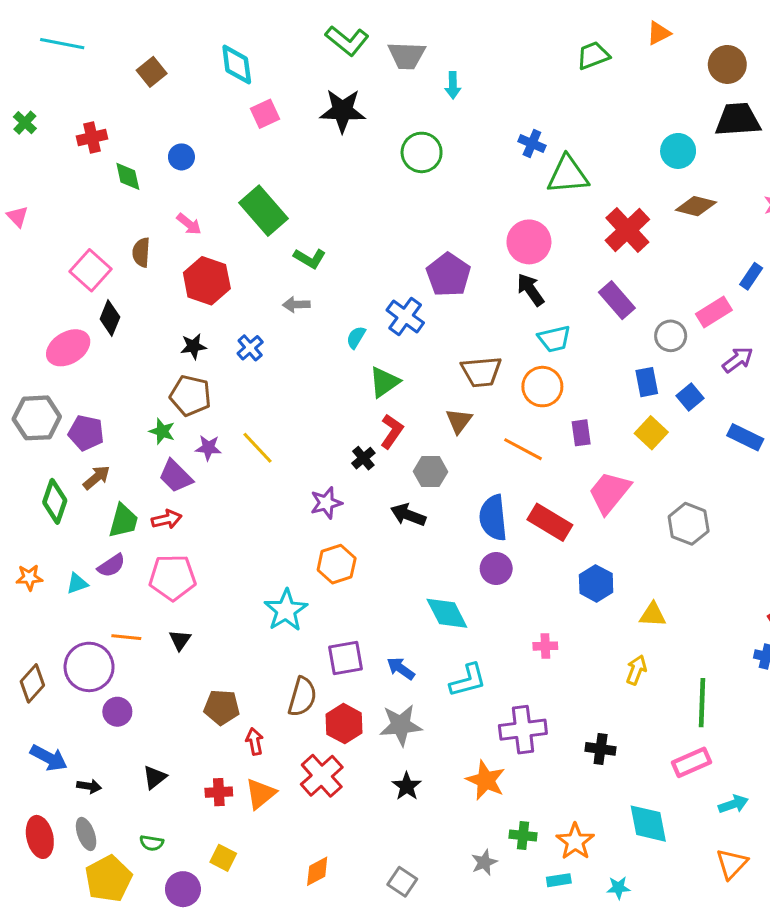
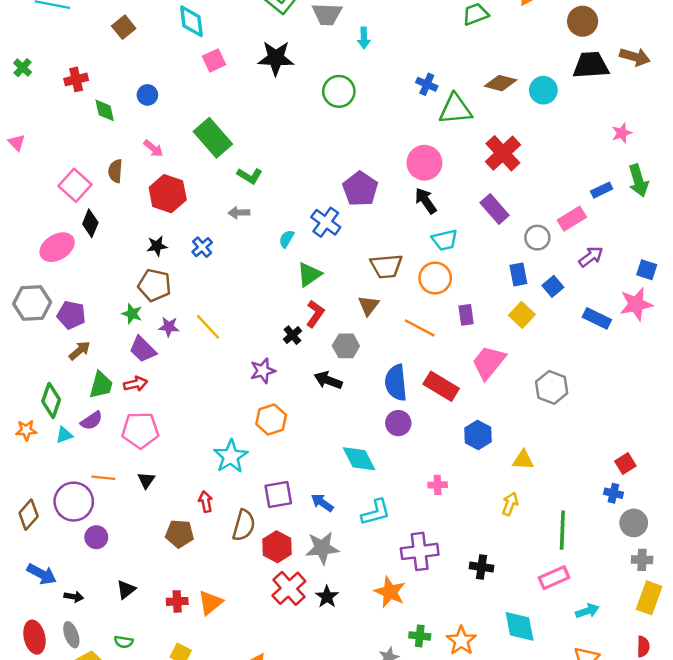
brown diamond: (696, 206) -> (501, 83), moved
blue rectangle: (751, 276) -> (602, 190), turned 30
green diamond: (55, 501) -> (51, 400), moved
red arrow: (255, 742) -> (206, 502), moved
red cross: (322, 776) -> (289, 588), moved

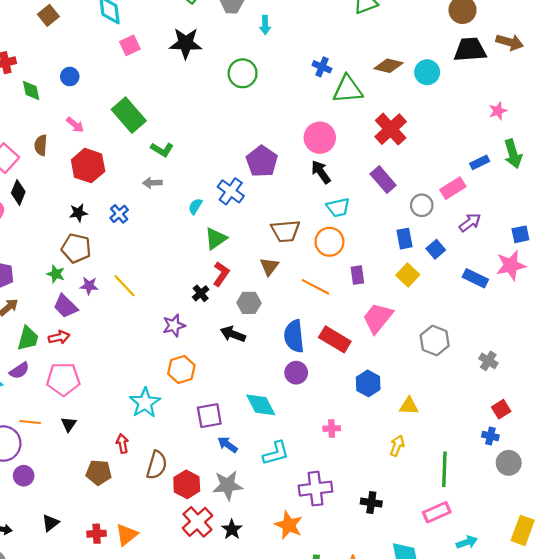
blue square: (647, 270) -> (520, 234), turned -30
purple square: (278, 494) -> (209, 416), moved
gray cross: (642, 560) -> (488, 361), moved, turned 30

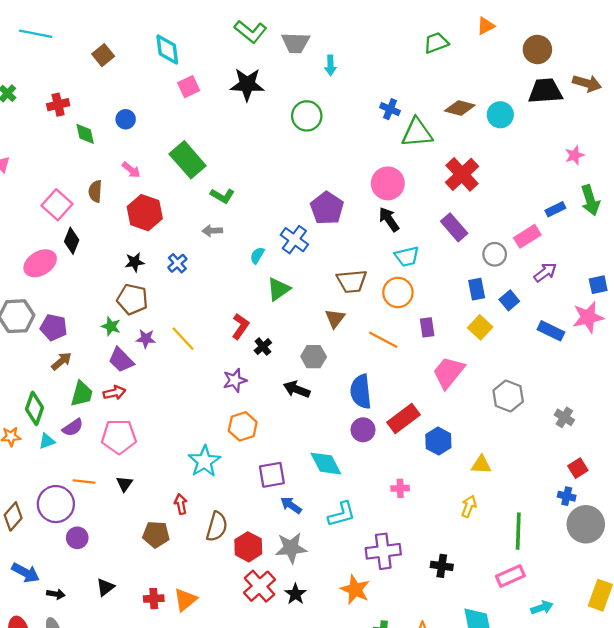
red L-shape: (221, 274) -> (240, 326), moved
red rectangle: (335, 339) -> (404, 419), moved, turned -68
gray circle: (509, 463) -> (586, 524), size x1.4

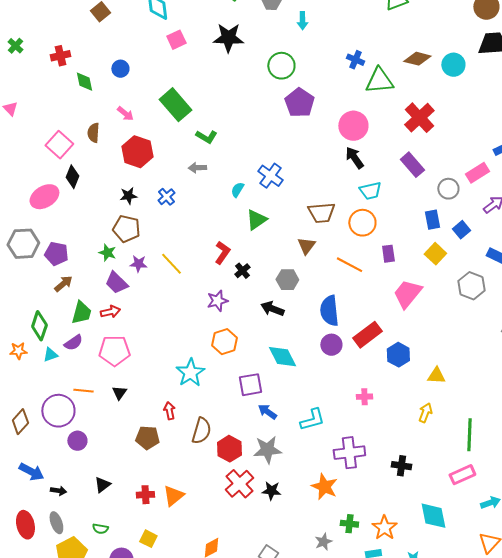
purple pentagon: (327, 208) -> (299, 103), moved
gray hexagon: (508, 396) -> (471, 286), moved
cyan diamond: (326, 464) -> (282, 357), moved
black star: (296, 594) -> (271, 491), turned -30

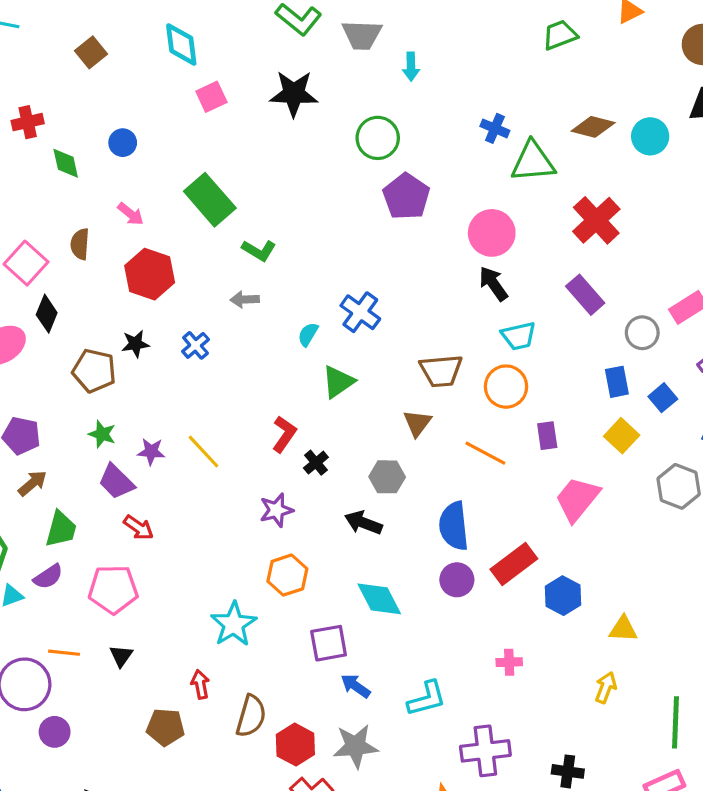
brown pentagon: (126, 229) -> (94, 371), moved
red arrow: (110, 312) -> (139, 528), moved, turned 48

